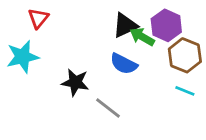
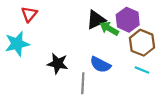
blue semicircle: (124, 64) -> (100, 65), moved
gray line: (108, 108) -> (83, 83), turned 55

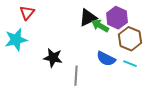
blue semicircle: (100, 65) -> (106, 59), moved

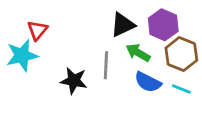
red triangle: (27, 13) -> (37, 30), moved
green arrow: (100, 26) -> (138, 53), moved
gray line: (76, 76) -> (106, 65), moved

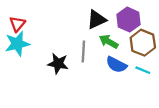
red triangle: (37, 30) -> (17, 24), moved

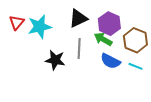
black triangle: (97, 20) -> (78, 18), moved
purple hexagon: (128, 20) -> (109, 24), moved
cyan star: (17, 44) -> (40, 27), moved

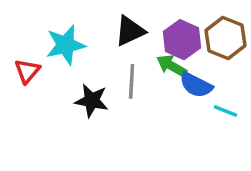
red triangle: (17, 23) -> (27, 71), moved
brown hexagon: (135, 40) -> (225, 38), moved
blue semicircle: (110, 61) -> (196, 85), moved

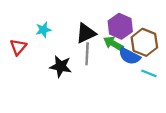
black triangle: (130, 31) -> (86, 33), moved
brown hexagon: (225, 38) -> (144, 42), moved
cyan star: (66, 45) -> (43, 30), size x0.6

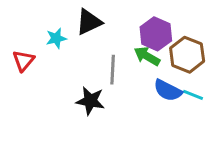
black triangle: (86, 33) -> (89, 22), moved
blue semicircle: (129, 56) -> (168, 90), moved
black star: (61, 66) -> (90, 101), moved

